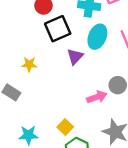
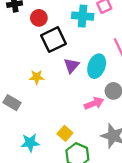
cyan ellipse: (97, 37) -> (97, 66), moved
yellow star: (29, 64) -> (37, 77), moved

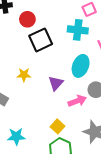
cyan cross: (83, 16) -> (78, 30), moved
purple triangle: (71, 65) -> (56, 83), moved
yellow square: (65, 133) -> (58, 126), moved

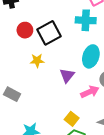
red circle: (27, 19) -> (25, 30), moved
yellow star: (24, 75) -> (37, 61), moved

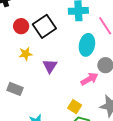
yellow star: (37, 61) -> (26, 54), moved
purple triangle: (67, 75) -> (50, 66), moved

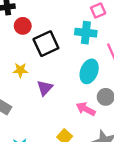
red circle: (21, 26) -> (23, 26), moved
pink arrow: (89, 79) -> (86, 109), turned -132

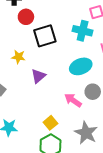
cyan ellipse: (89, 71) -> (81, 66), turned 40

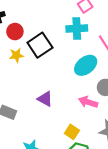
yellow star: (18, 57) -> (16, 55), moved
purple triangle: (38, 76) -> (45, 99), moved, turned -35

